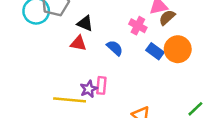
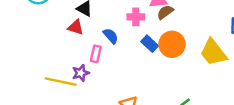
pink cross: (138, 26) -> (136, 17), turned -35
pink rectangle: (101, 85) -> (96, 54), moved

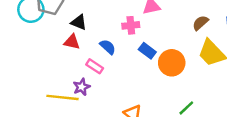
brown semicircle: (165, 12) -> (200, 23), moved
orange circle: (172, 44) -> (172, 63), moved
pink rectangle: (96, 54) -> (95, 66), turned -63

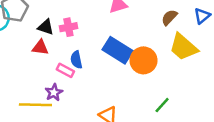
pink cross: (131, 25) -> (68, 27), moved
blue semicircle: (108, 47) -> (76, 60), moved, turned -140
blue rectangle: (147, 51) -> (118, 50), size x1.6

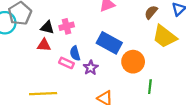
orange circle: (143, 60) -> (133, 62), moved
purple star: (54, 92) -> (91, 68), moved
green line: (162, 105) -> (150, 87), turned -32

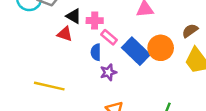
orange circle: (133, 62) -> (161, 48), moved
pink rectangle: (66, 63) -> (109, 37), moved

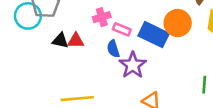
black triangle: (74, 16) -> (60, 41), moved
purple star: (108, 72) -> (133, 65), size x1.5

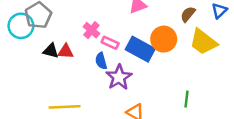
pink cross: (102, 17) -> (91, 30), turned -35

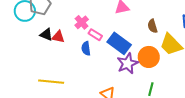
brown semicircle: (188, 14) -> (152, 26), moved, turned -64
orange circle: (164, 39) -> (149, 57), moved
purple star: (119, 77) -> (128, 63), moved

